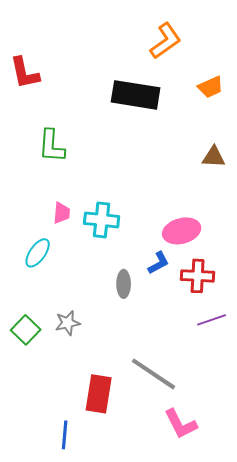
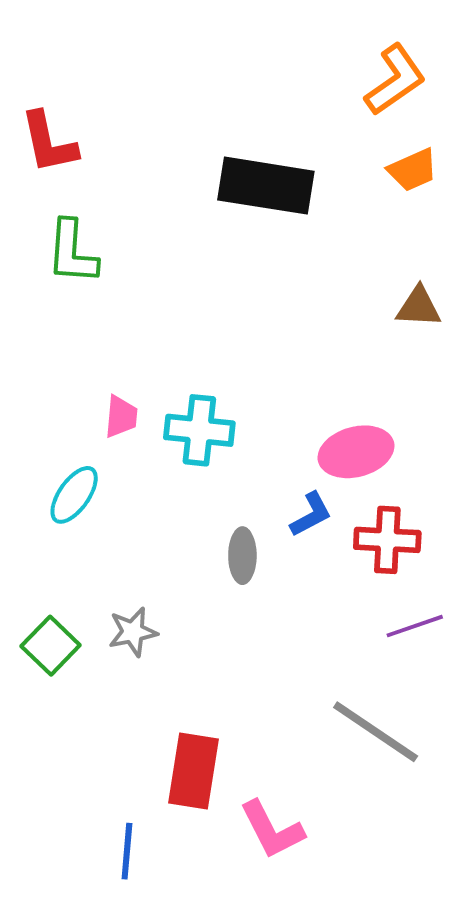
orange L-shape: (166, 41) -> (395, 80), moved
green L-shape: (52, 146) -> (72, 252), moved
gray line: (154, 374) -> (376, 732), moved
pink L-shape: (181, 424) -> (272, 830), moved

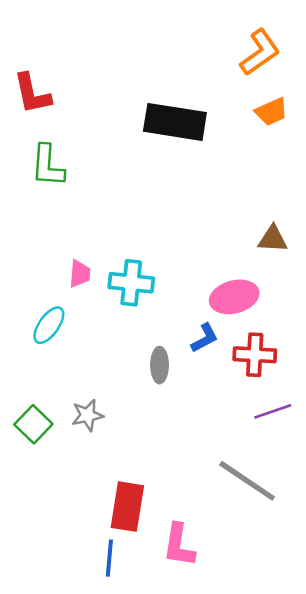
brown triangle: (419, 307) -> (273, 239), moved
pink L-shape: (272, 830) -> (179, 545), turned 36
blue line: (127, 851) -> (109, 558), moved

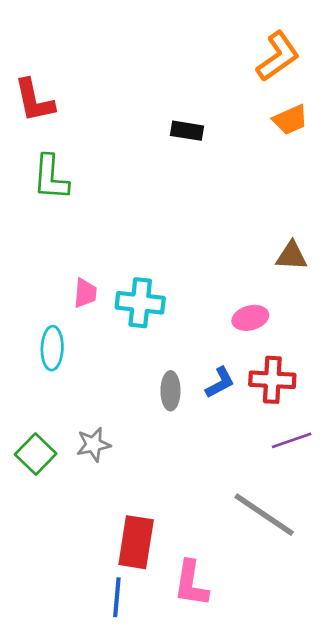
black rectangle: (175, 122) -> (187, 131), size x0.5
pink ellipse: (234, 297) -> (250, 318), size x0.7
cyan ellipse: (49, 325) -> (52, 348), turned -33
blue L-shape: (205, 338) -> (220, 383), moved

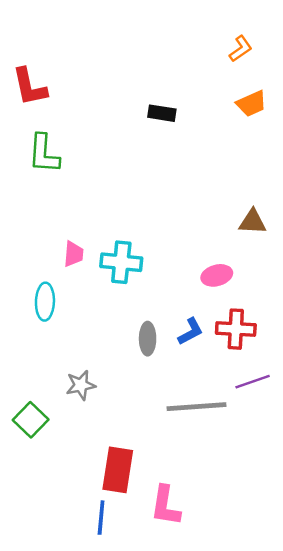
orange L-shape: (278, 56) -> (241, 49), size x0.6
green square: (36, 454) -> (31, 420), moved
gray line: (264, 515) -> (196, 407), moved, turned -38

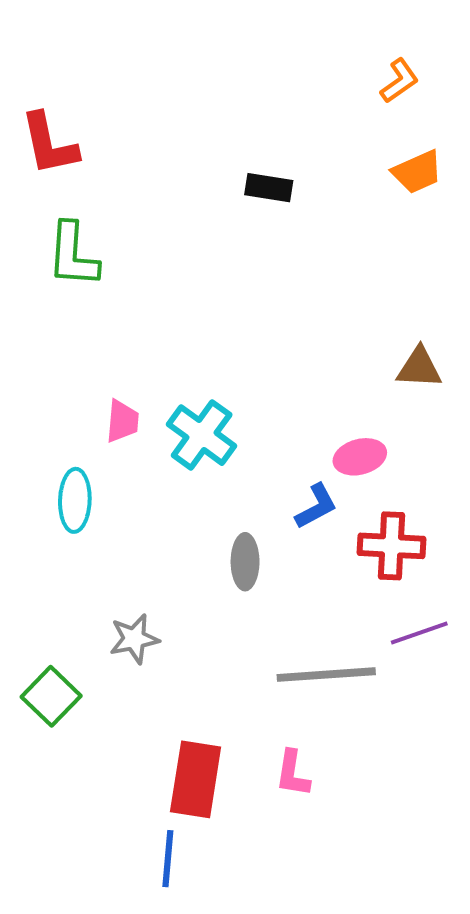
cyan cross: (121, 262) -> (202, 435), turned 30
blue L-shape: (191, 331) -> (316, 506), moved
pink L-shape: (165, 506) -> (293, 773), moved, size x0.7

